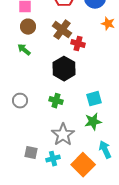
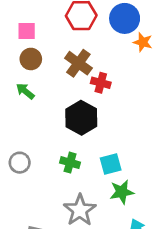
orange star: (108, 24) -> (143, 42), moved
cyan square: (94, 99) -> (111, 164), moved

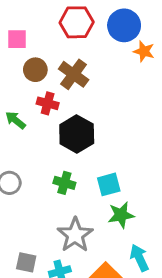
brown circle: (31, 59) -> (35, 70), moved
red cross: (101, 83) -> (48, 103), moved
green arrow: (25, 91) -> (15, 120), moved

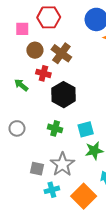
red hexagon: (77, 22) -> (49, 17), moved
gray square: (26, 262) -> (37, 169), moved

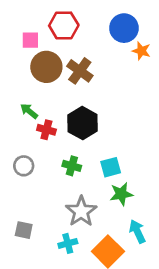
brown circle: (35, 50) -> (46, 67), size x1.5
red cross: (43, 73) -> (46, 130), moved
gray square: (37, 169) -> (24, 230), moved

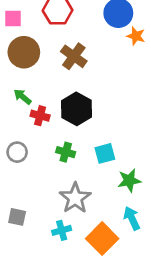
pink square: (30, 40) -> (13, 18), moved
brown circle: (46, 67) -> (24, 52), moved
green star: (121, 194) -> (129, 180), moved

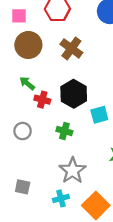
cyan square: (105, 153) -> (99, 115), moved

